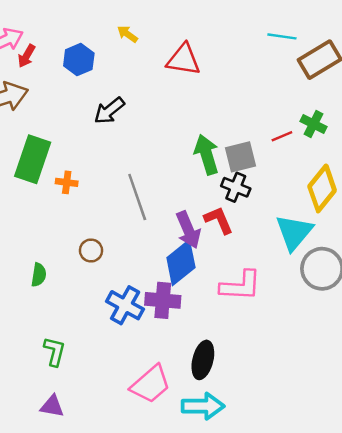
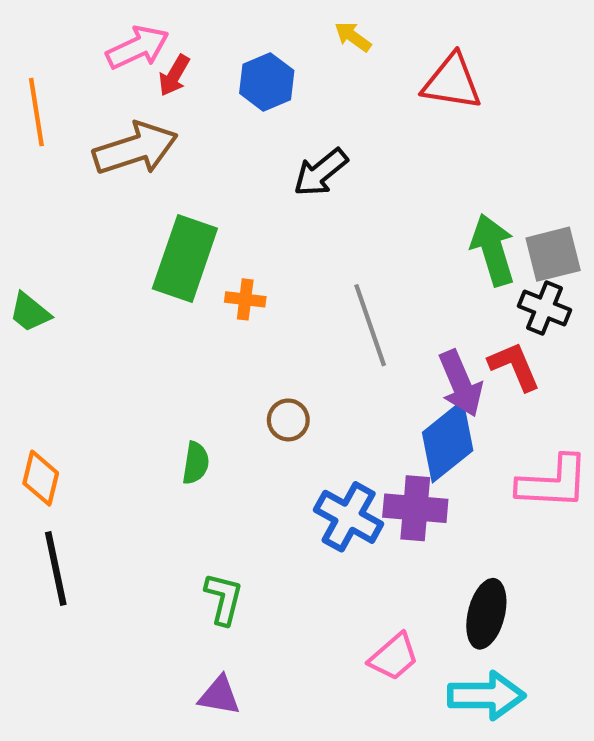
pink trapezoid: (151, 384) -> (394, 657), size x0.7

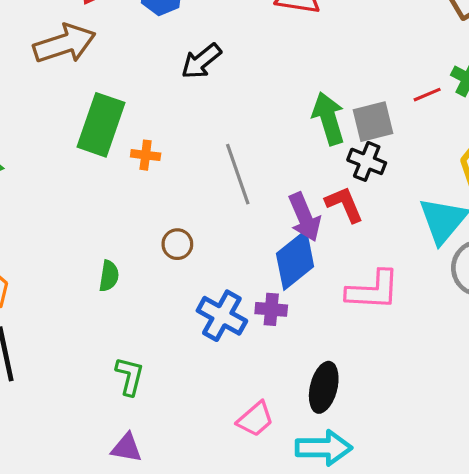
purple cross: (415, 508) -> (271, 309), size x0.7

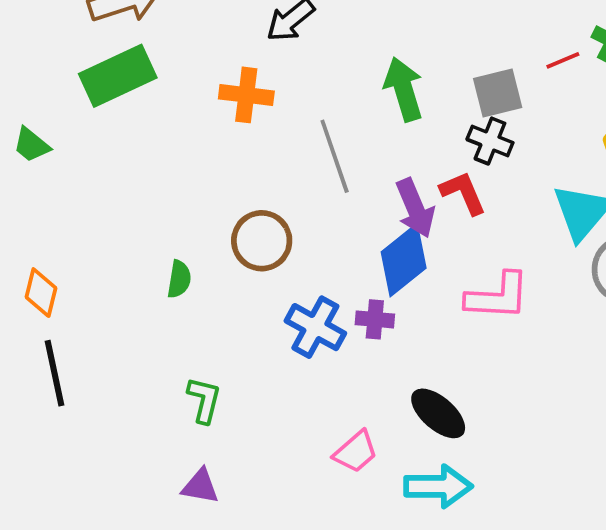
green arrow: (328, 118) -> (404, 89), moved
green rectangle: (101, 125) -> (118, 76), moved, turned 46
orange cross: (146, 155) -> (246, 95), moved, size x1.5
brown circle: (177, 244) -> (262, 241), size x1.6
black ellipse: (324, 387) -> (438, 413), turned -63

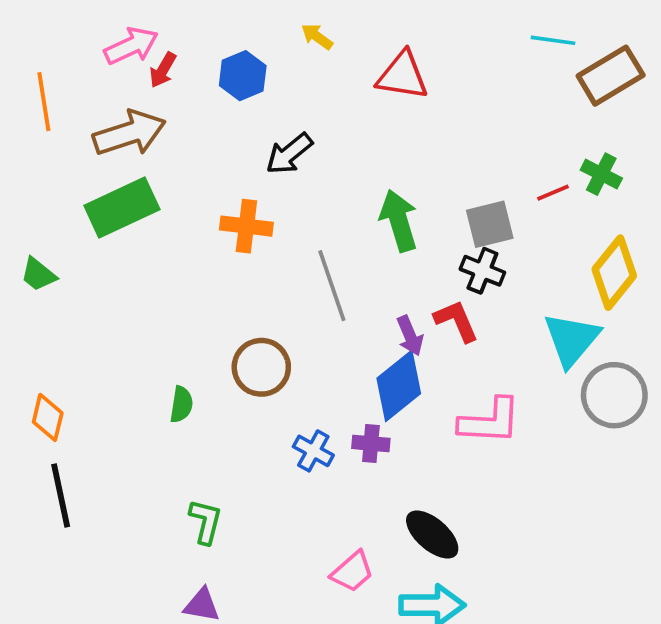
purple arrow: (415, 208) -> (410, 336), size x0.7
blue cross: (315, 327) -> (313, 451), size x0.7

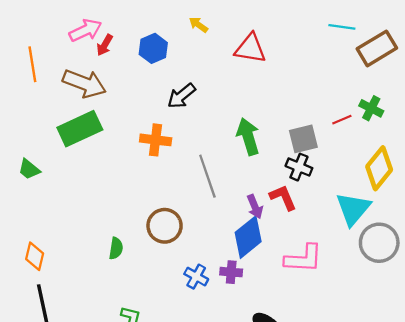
brown arrow: (129, 133) -> (84, 83), turned 39

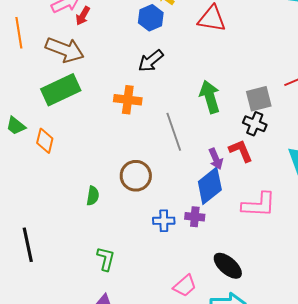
blue hexagon: (153, 48) -> (151, 18), moved
orange diamond: (35, 256) -> (45, 141), moved
blue cross: (196, 277) -> (164, 221), turned -30

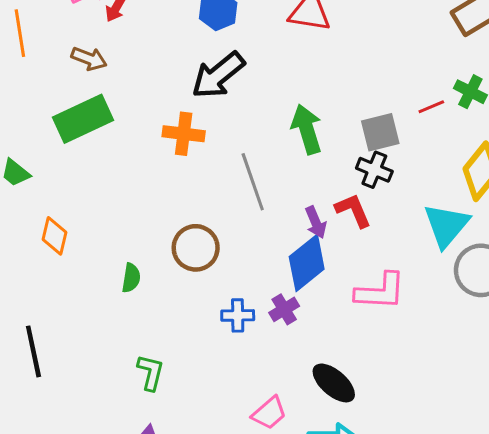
brown arrow: (65, 50) -> (89, 59), size x0.6
black arrow: (151, 61) -> (218, 75), size x1.4
orange diamond: (45, 141) -> (54, 236), moved
purple cross: (195, 217) -> (284, 309), turned -36

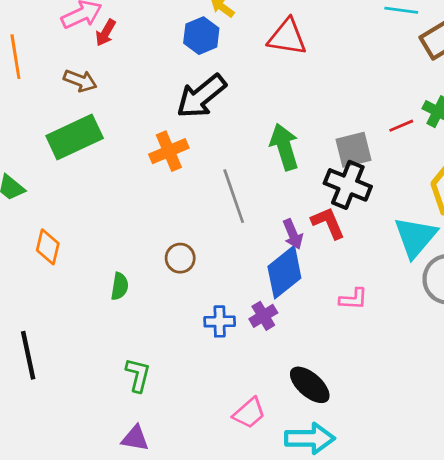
orange cross: (184, 134) -> (169, 151), turned -30
black cross: (374, 170) -> (348, 185), size x1.4
brown circle: (196, 248) -> (180, 258), size x0.7
pink L-shape: (380, 291) -> (353, 299), size x0.6

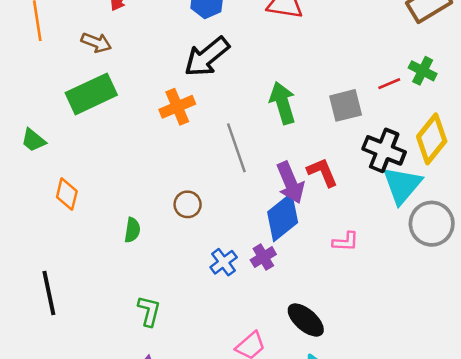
black cross: (348, 185) -> (384, 150), moved
purple arrow: (293, 234) -> (290, 183), size x1.5
blue cross: (220, 321) -> (224, 262), turned -36

